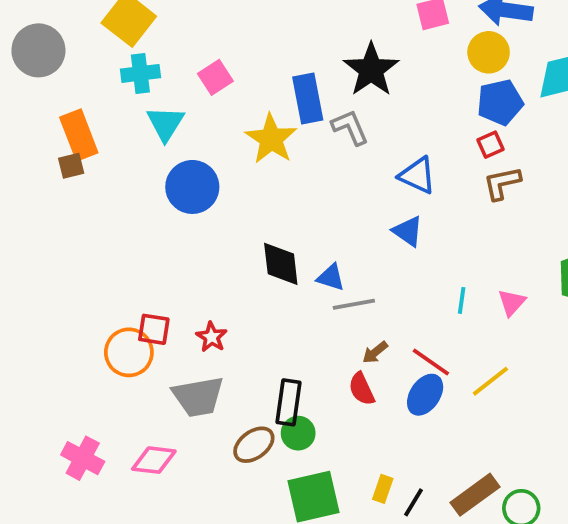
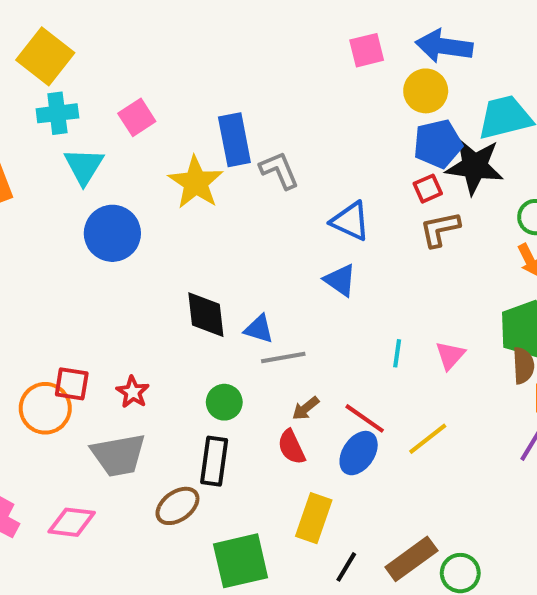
black star: (371, 70) -> (475, 166), moved, turned -30
green circle: (298, 433) -> (224, 402), moved
yellow rectangle: (383, 489) -> (314, 518), moved, size x1.6

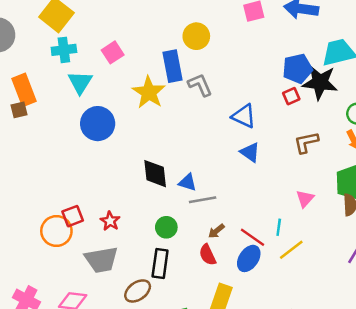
yellow circle: (426, 91) -> (196, 36), moved
brown L-shape: (440, 229) -> (306, 142), moved
blue triangle: (340, 280) -> (250, 152), moved
cyan line: (397, 353) -> (279, 227), moved
red square: (72, 384) -> (73, 216), turned -30

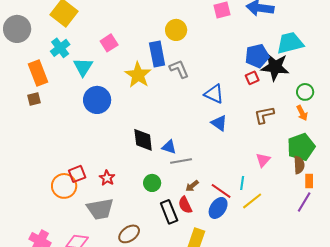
cyan cross: (64, 50) -> (60, 48), moved, turned -30
brown square: (19, 110) -> (34, 99), moved
black rectangle: (160, 263) -> (169, 212), moved, turned -30

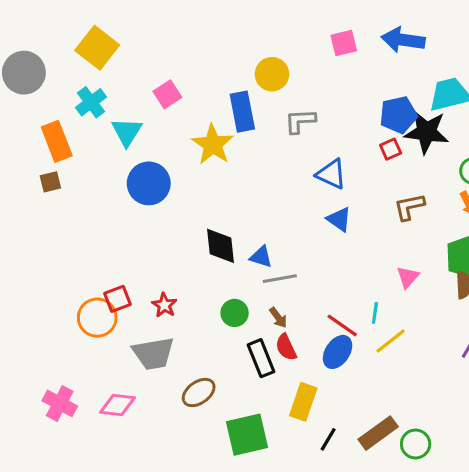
gray L-shape: (179, 69) -> (300, 121), moved, turned -70
brown arrow: (192, 186) -> (278, 318), moved, turned -88

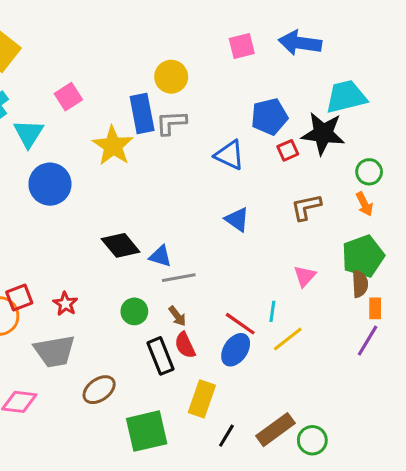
blue pentagon: (398, 115) -> (269, 117), moved
gray L-shape: (300, 121) -> (171, 123), moved
blue triangle: (331, 174) -> (229, 155), moved
black diamond: (220, 246) -> (121, 245), turned -33

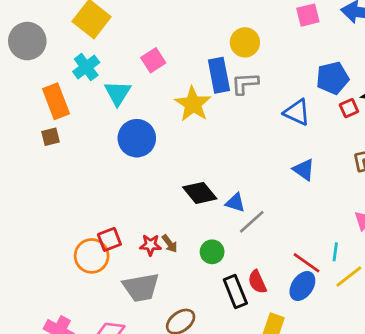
gray line: (179, 278) -> (252, 222), turned -32
red star: (65, 304) -> (150, 245), turned -30
brown arrow: (177, 316) -> (170, 244), moved

